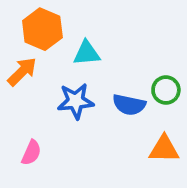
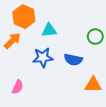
green circle: (166, 90) -> (95, 37), moved

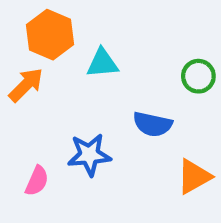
blue star: (43, 58) -> (89, 155), moved
orange triangle: (93, 85) -> (194, 177), turned -30

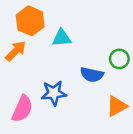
green circle: (198, 76) -> (119, 59), moved
pink semicircle: (37, 181) -> (22, 109), size x1.5

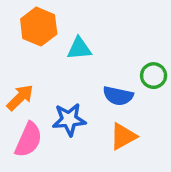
orange arrow: (16, 51) -> (20, 98), moved
orange triangle: (117, 106) -> (123, 136), moved

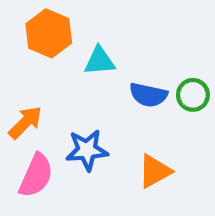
blue semicircle: (118, 96) -> (148, 95), moved

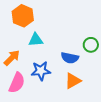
cyan triangle: (100, 61) -> (36, 40), moved
blue semicircle: (148, 95) -> (70, 58), moved

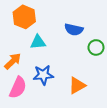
blue semicircle: (70, 58) -> (74, 30), moved

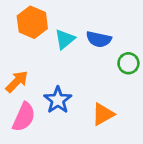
cyan triangle: (38, 42) -> (65, 39), moved, turned -35
blue star: (43, 75) -> (58, 100), turned -30

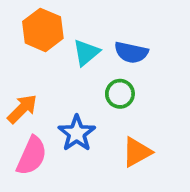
green circle: (128, 63) -> (120, 94), moved

